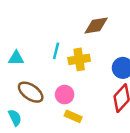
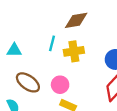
brown diamond: (96, 25) -> (76, 20), moved

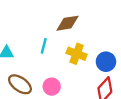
yellow cross: (74, 51) -> (77, 54), moved, turned 30

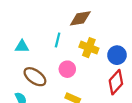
pink circle: (52, 87) -> (67, 69), moved

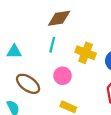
brown diamond: (80, 18) -> (59, 18), moved

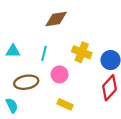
cyan line: (52, 45) -> (44, 53), moved
brown ellipse: (28, 84) -> (26, 82), turned -45

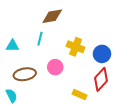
cyan line: (44, 53) -> (40, 39), moved
yellow rectangle: (65, 104) -> (80, 95), moved

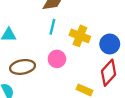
cyan line: (40, 39) -> (52, 27), moved

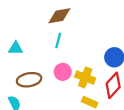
yellow cross: (80, 36) -> (85, 77), moved

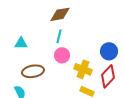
pink circle: (63, 72) -> (62, 55), moved

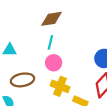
yellow cross: (83, 69) -> (60, 86), moved

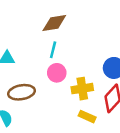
yellow cross: (60, 86) -> (82, 89), moved, turned -30

